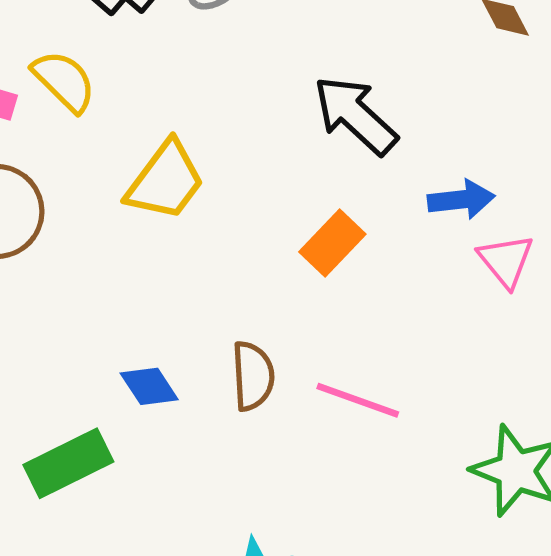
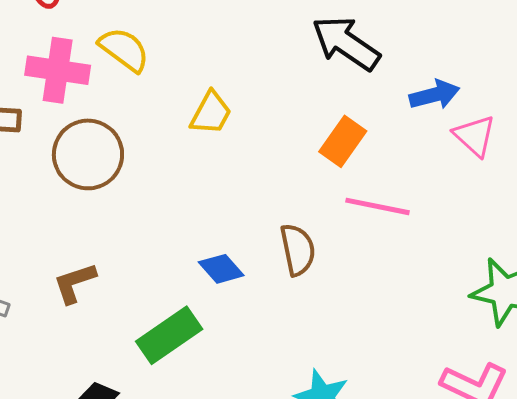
yellow trapezoid: (165, 181) -> (211, 113), size x0.7
pink line: (358, 400) -> (378, 206), moved

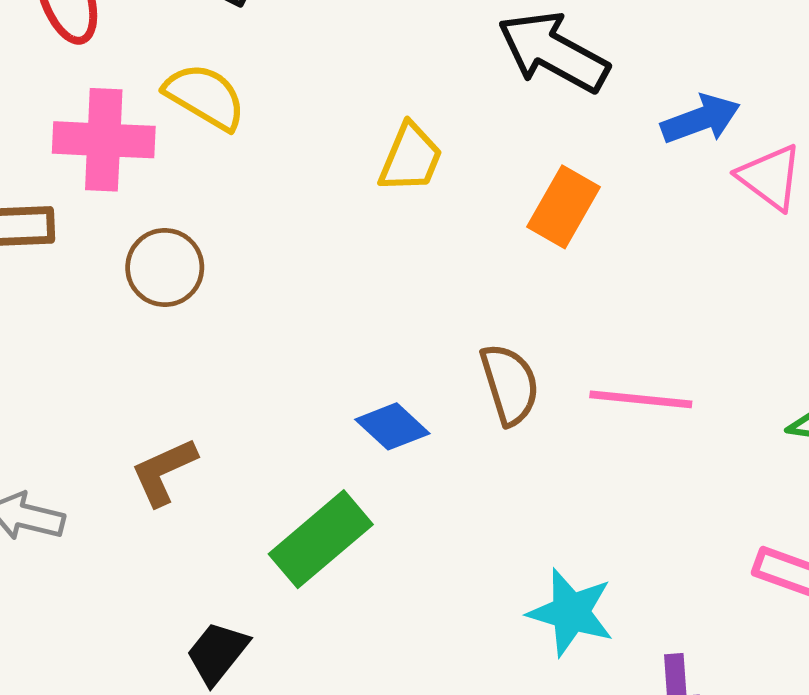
yellow trapezoid: (211, 113) -> (411, 158), moved
brown circle: (88, 154) -> (165, 267), size x0.7
pink line: (378, 206) -> (641, 399), moved

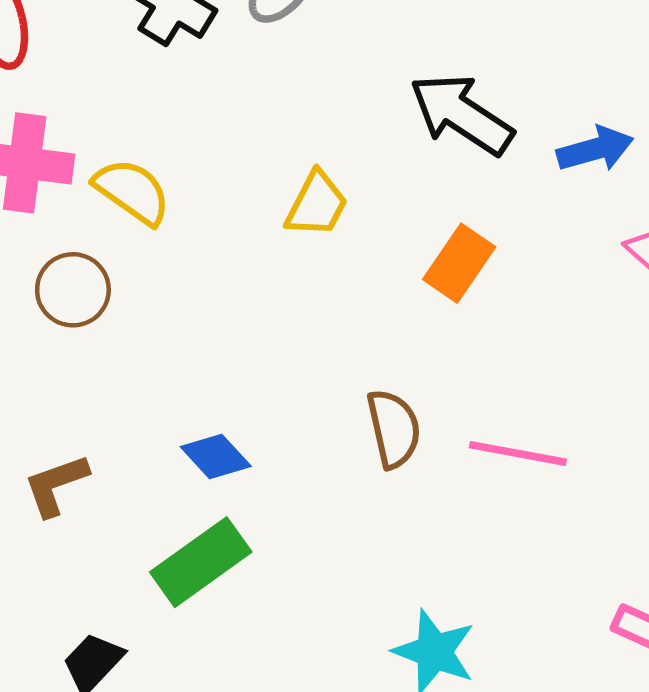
yellow semicircle: (205, 97) -> (132, 191), moved
blue arrow: (701, 119) -> (595, 149), moved
blue diamond: (392, 426) -> (216, 457), moved

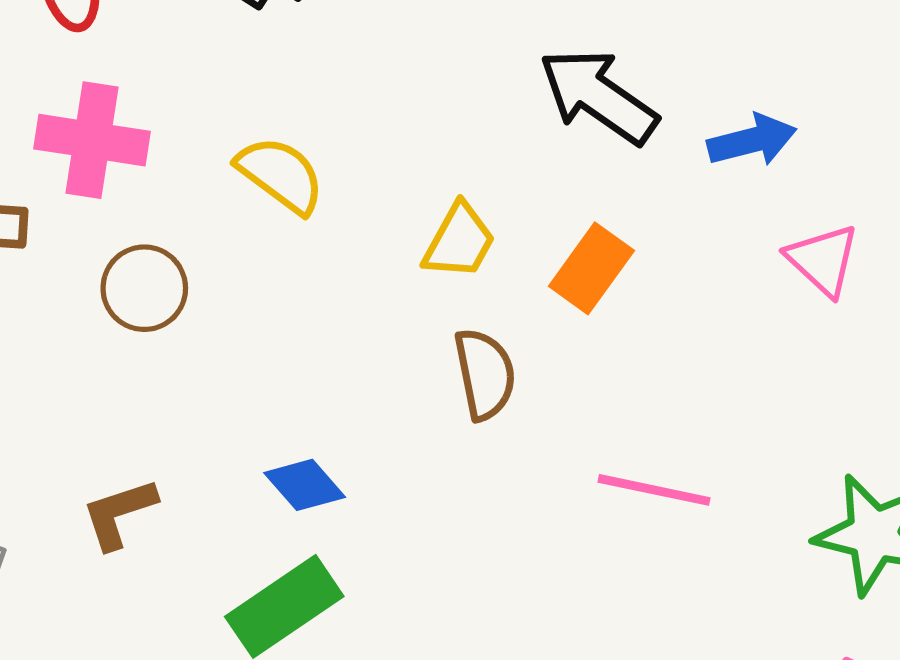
yellow semicircle: (132, 191) -> (281, 175), moved
yellow trapezoid: (317, 204) -> (459, 241), moved
brown semicircle: (394, 429) -> (485, 374), moved

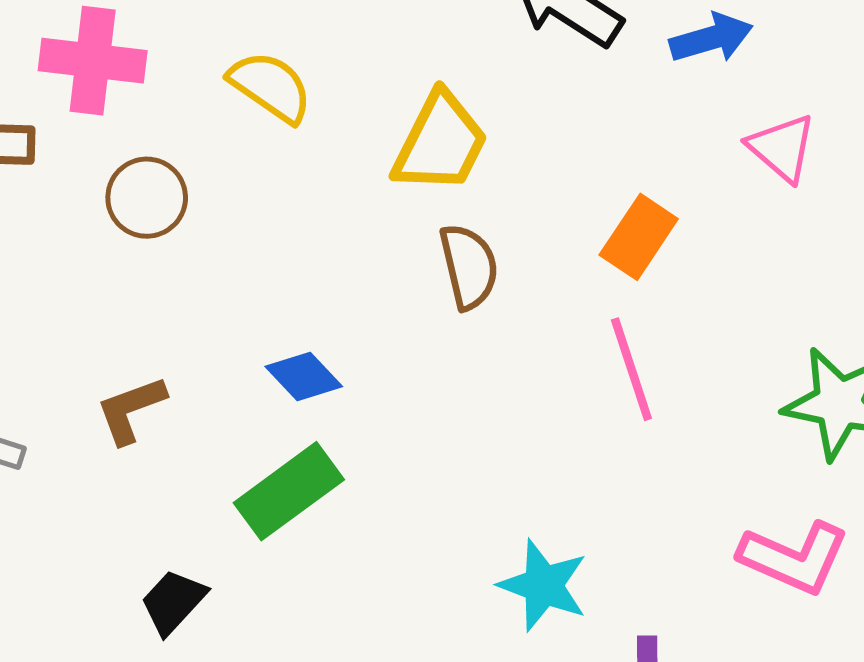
yellow trapezoid: (459, 241) -> (440, 143), size x1.4
orange rectangle: (591, 268) -> (639, 237), moved
pink line: (654, 490) -> (631, 369), turned 62

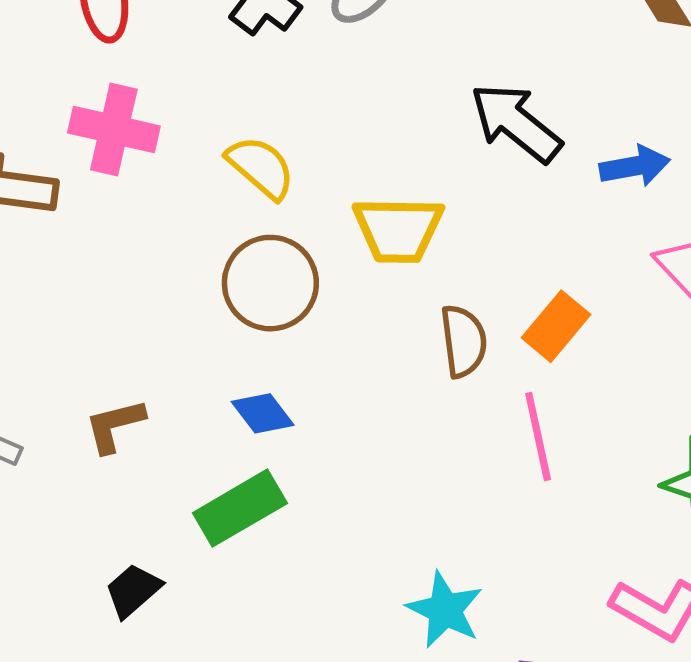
yellow trapezoid: (440, 143) -> (398, 230), turned 58
brown circle: (147, 198) -> (270, 283), moved, size x1.4
brown semicircle: (469, 266) -> (464, 341), moved

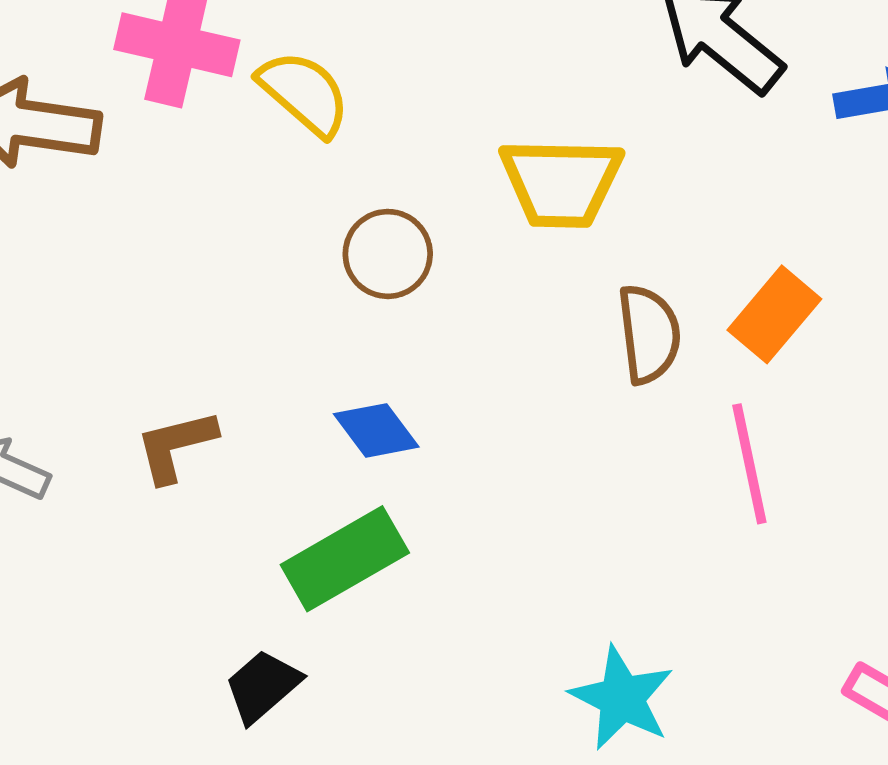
yellow semicircle: (261, 167) -> (304, 93), moved
brown circle: (270, 283) -> (388, 254), size x0.7
black trapezoid: (133, 590) -> (263, 686), moved

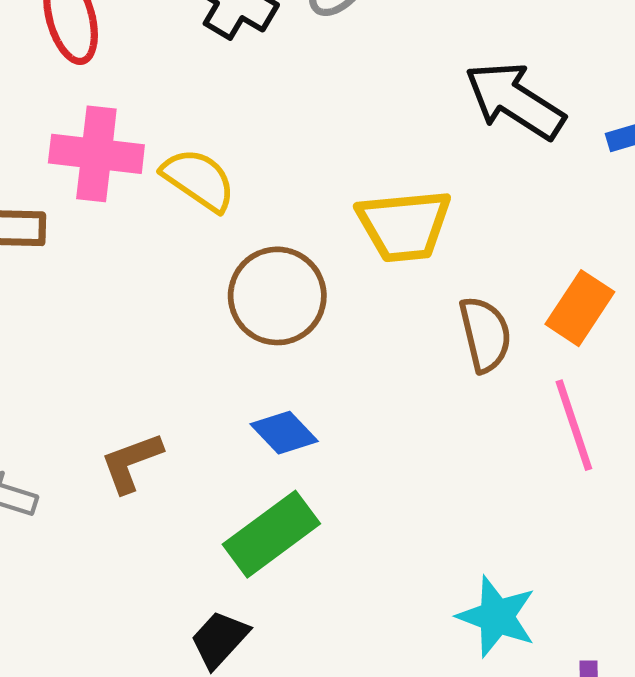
brown circle: (388, 254) -> (277, 296), size x1.4

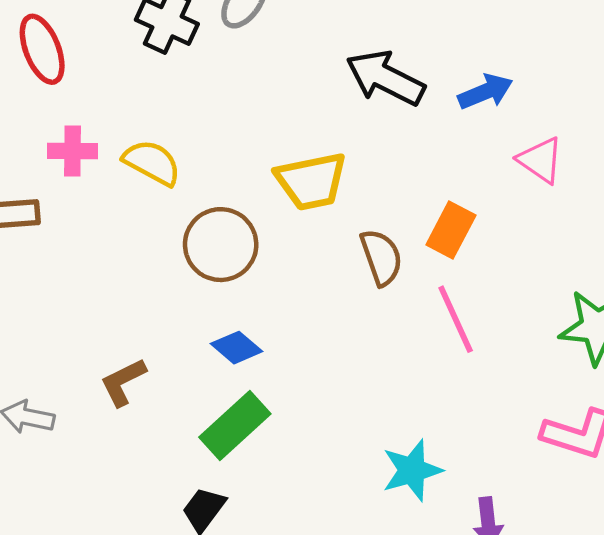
pink cross: (96, 154) -> (72, 151), size x0.7
cyan star: (497, 617) -> (412, 470), turned -30

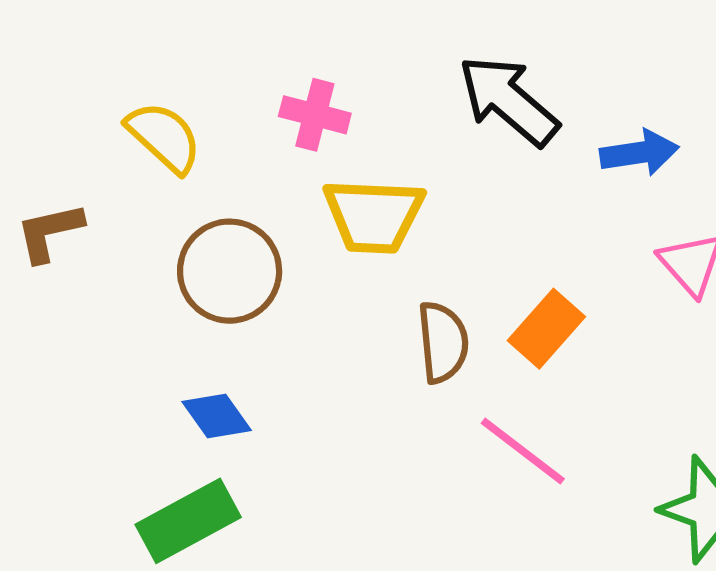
pink cross: (72, 151) -> (315, 115), moved
pink line: (456, 319) -> (523, 451), turned -42
brown L-shape: (123, 382) -> (49, 232), moved

